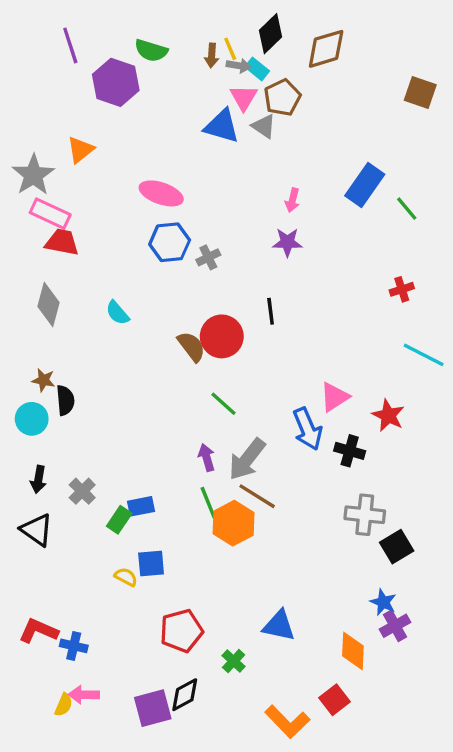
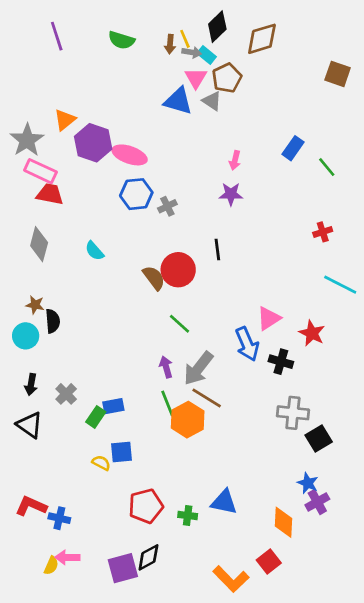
purple hexagon: (116, 82) -> (93, 143), moved
blue rectangle: (365, 185) -> (293, 148), size x0.7
green cross: (234, 661) -> (188, 515), moved, turned -36

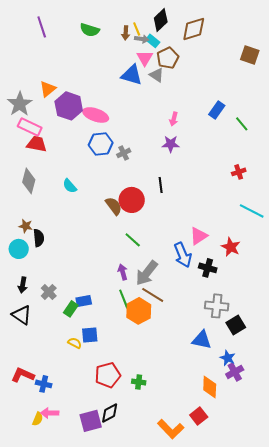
blue triangle: (224, 502) -> (202, 340), moved

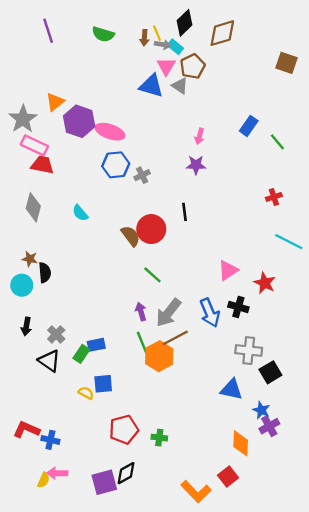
blue arrow: (183, 255) -> (210, 313), moved
brown line: (153, 295) -> (175, 338), turned -60
black triangle: (22, 315) -> (49, 361), moved

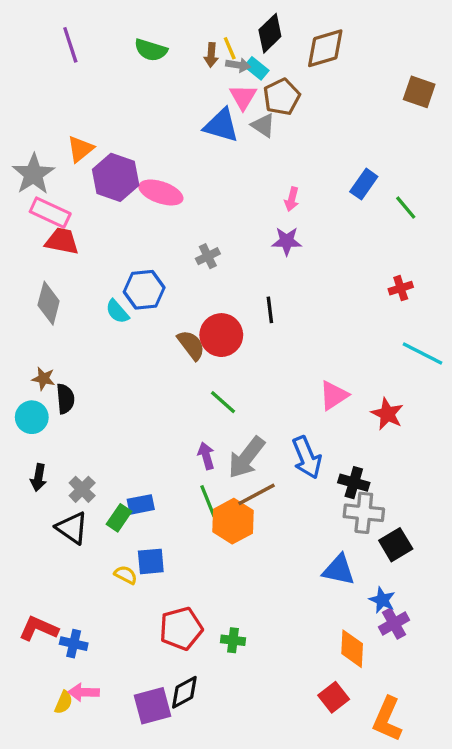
blue hexagon: (116, 165) -> (144, 290), moved
black cross: (238, 307) -> (354, 483), moved
orange L-shape: (196, 491) -> (387, 719), moved, turned 68

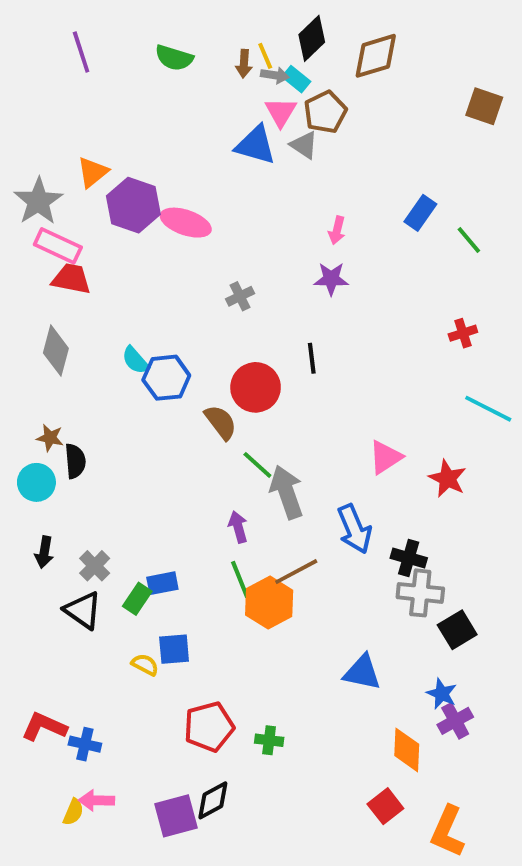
blue hexagon: (144, 290) -> (166, 378), moved
brown semicircle: (191, 345) -> (221, 422), moved
gray arrow: (246, 457) -> (287, 492), moved, turned 123
blue triangle: (339, 570) -> (362, 672), moved

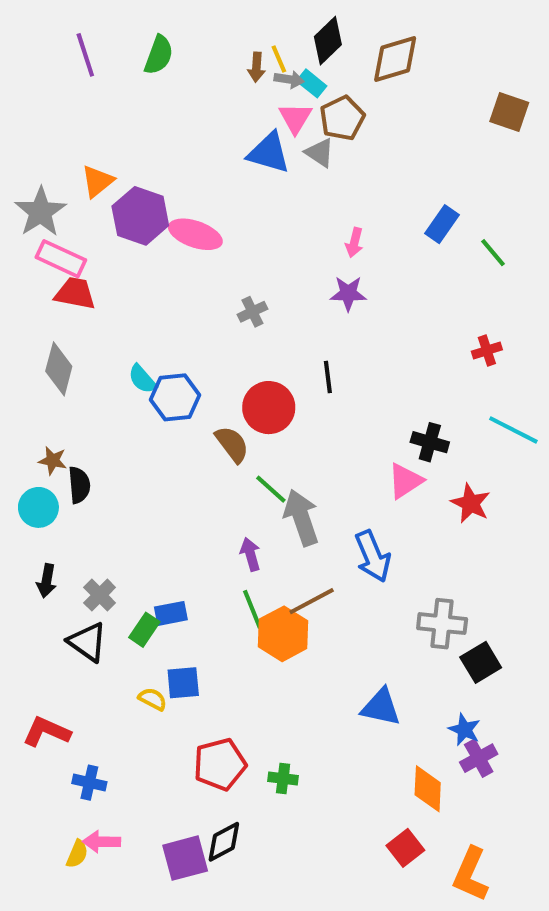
green semicircle: (174, 58) -> (159, 55), moved, turned -87
black cross: (409, 558) -> (430, 442), moved
red L-shape: (44, 727) -> (47, 732), moved

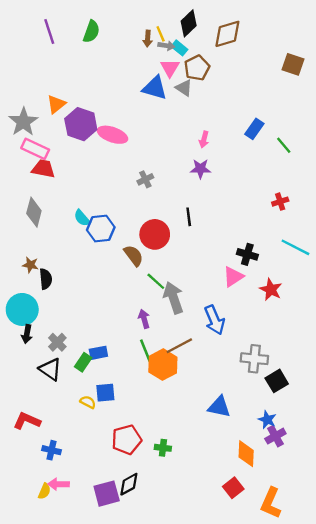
cyan circle: (38, 507) -> (22, 309), moved, size x1.4

